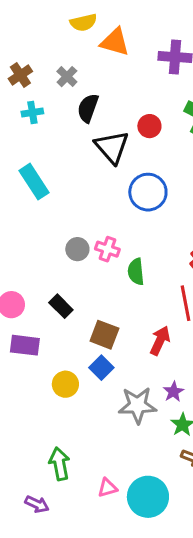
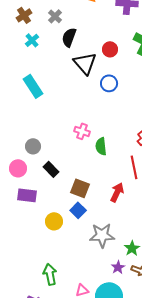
cyan cross: (32, 113) -> (32, 40), turned -32
blue circle: (148, 192) -> (109, 83), moved, size x0.7
gray circle: (77, 249) -> (33, 146), moved
purple star: (173, 392) -> (118, 267), moved

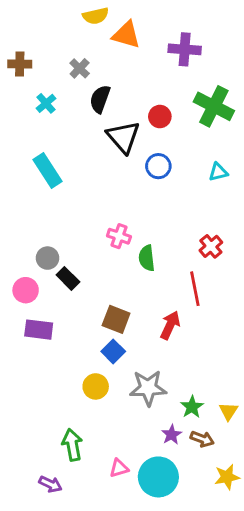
brown cross: (24, 15) -> (20, 64), moved, turned 35
black rectangle: (51, 169) -> (68, 278), moved
yellow circle: (54, 221) -> (96, 386), moved

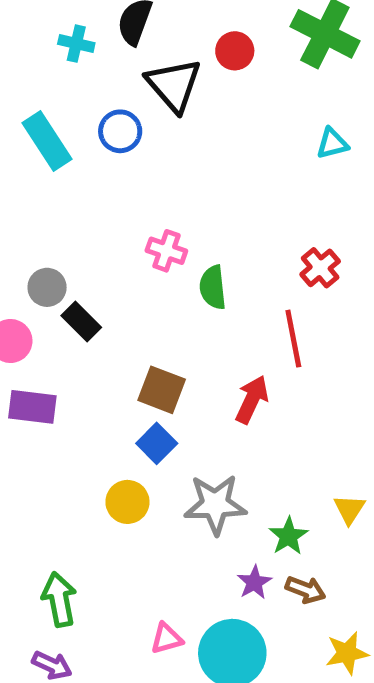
cyan cross: (46, 103) -> (76, 44), moved, turned -36
blue circle: (158, 166) -> (120, 131), moved
yellow triangle: (228, 411) -> (349, 509), moved
green arrow: (72, 445) -> (59, 599), moved

